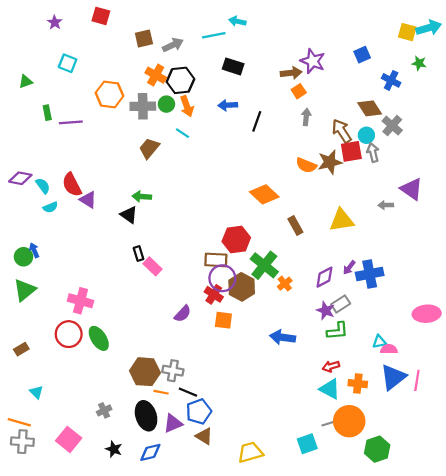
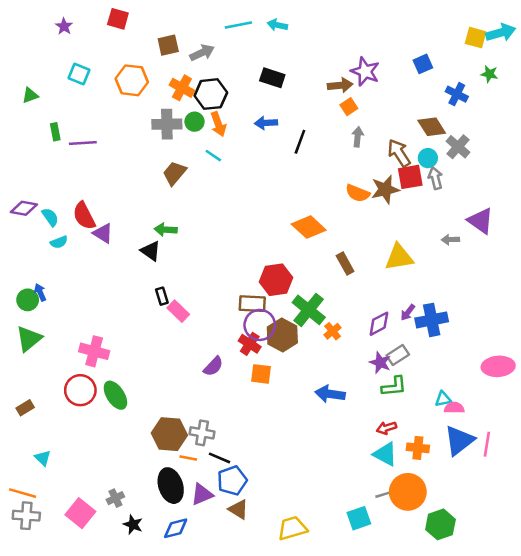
cyan line: (214, 35) -> (238, 25), moved
orange hexagon: (109, 94) -> (132, 80), moved
gray cross: (104, 410) -> (115, 498), moved

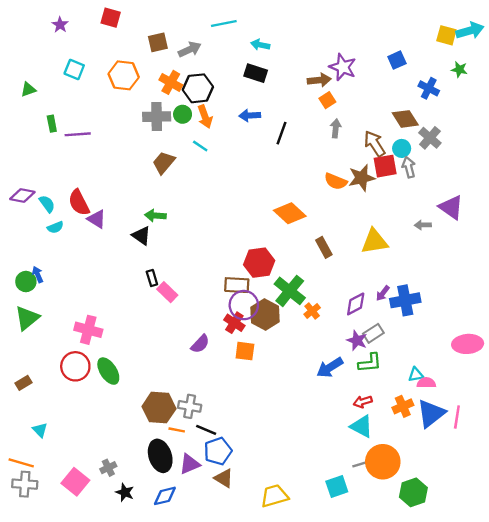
cyan arrow: (277, 25) -> (260, 45), moved
blue arrow: (330, 394) -> (330, 368), moved, turned -40
orange cross: (418, 448) -> (403, 406), moved, turned -30

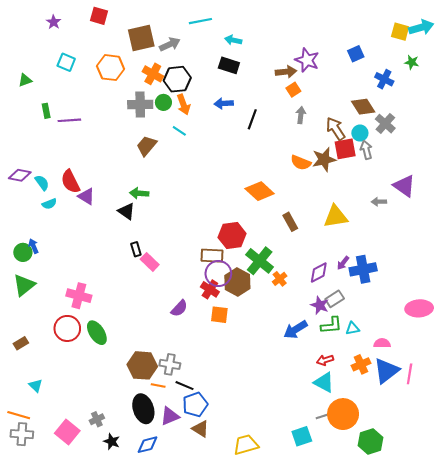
brown square: (158, 42) -> (141, 38), size x1.5
cyan triangle: (416, 375) -> (353, 328), moved

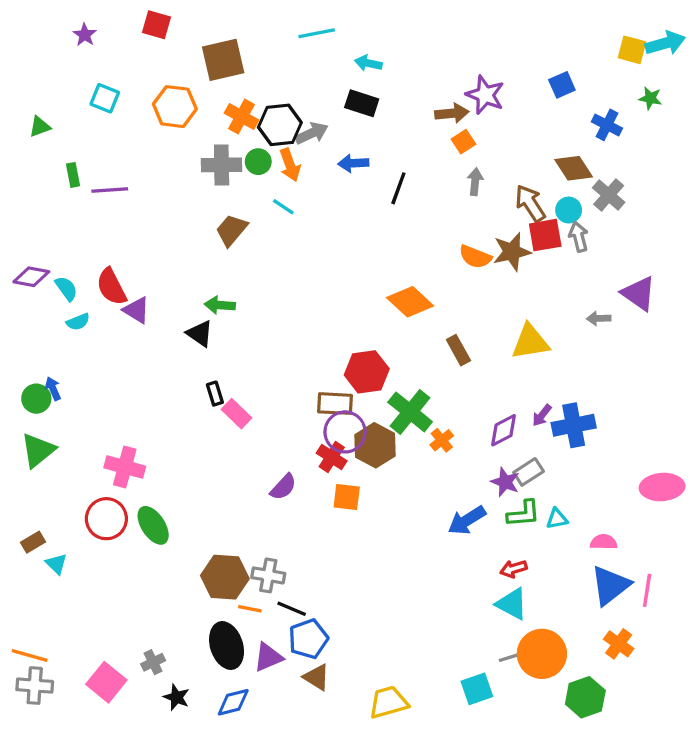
gray arrow: (170, 44) -> (312, 133), moved
orange cross: (361, 364) -> (619, 644), moved, turned -30
cyan triangle: (36, 386) -> (56, 564), moved

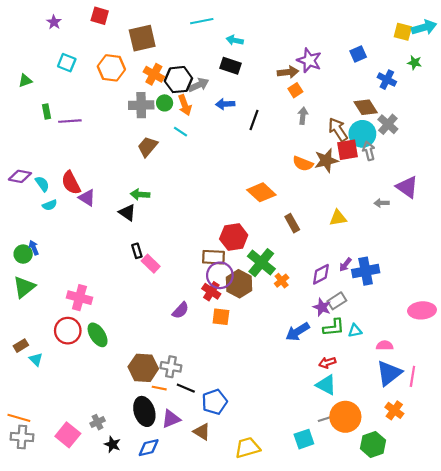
cyan circle: (569, 210) -> (362, 134), size x1.6
yellow triangle: (530, 342) -> (338, 218), size x0.7
blue pentagon: (308, 639) -> (215, 402), moved

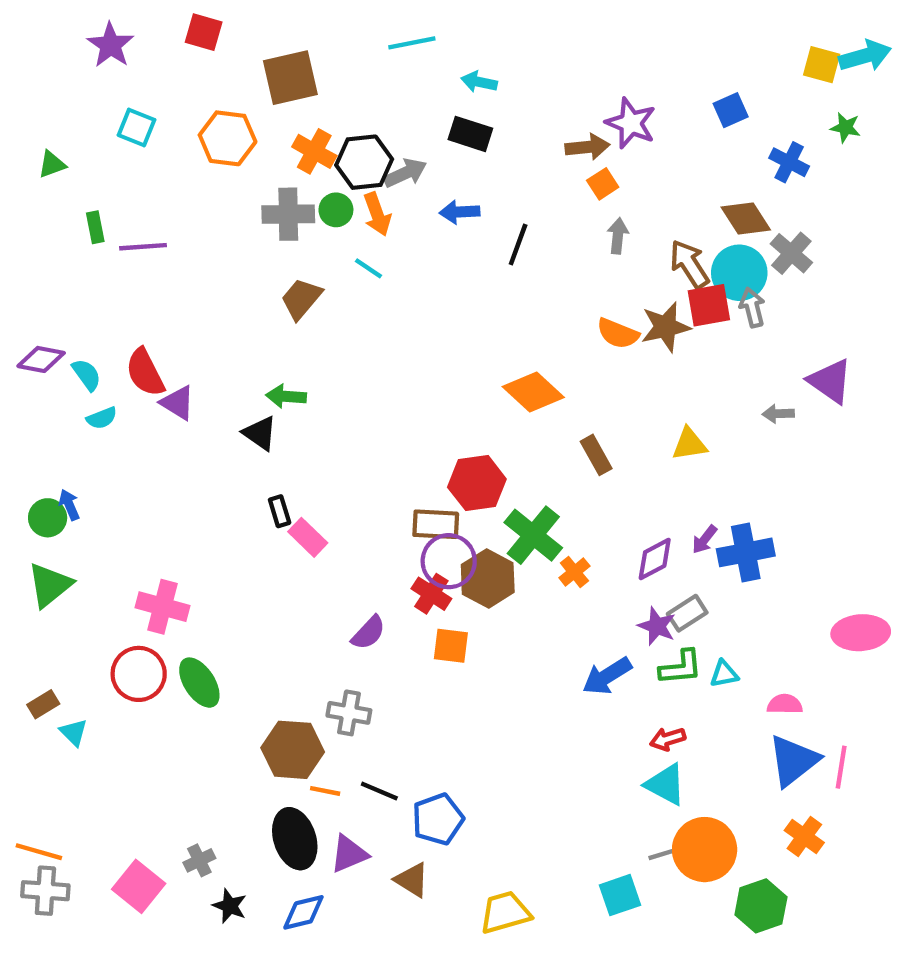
purple star: (54, 22) -> (110, 45), size x1.5
gray cross: (171, 367) -> (349, 713), moved

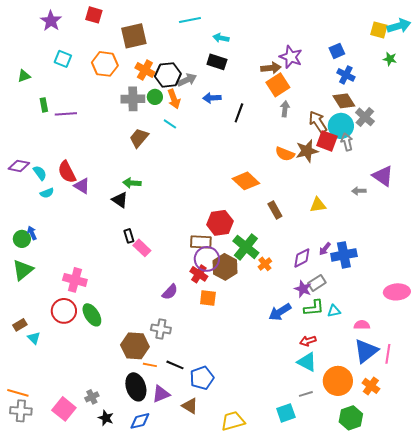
blue cross: (789, 162) -> (346, 75), moved
orange square: (603, 184) -> (278, 85), size x1.6
red square: (709, 305) -> (327, 141), turned 30
orange circle: (705, 850) -> (338, 381), moved

